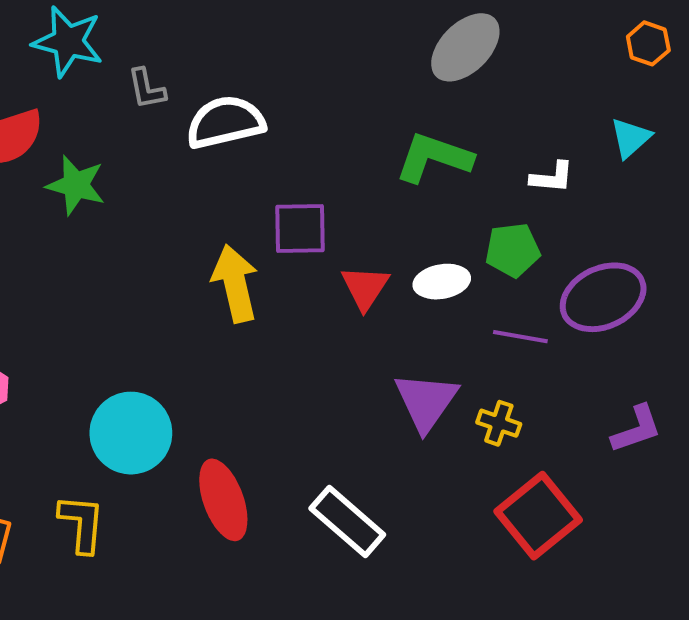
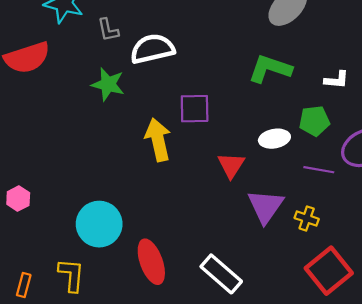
green star: (76, 185) -> (108, 84), moved
red triangle: (365, 287) -> (231, 165), moved

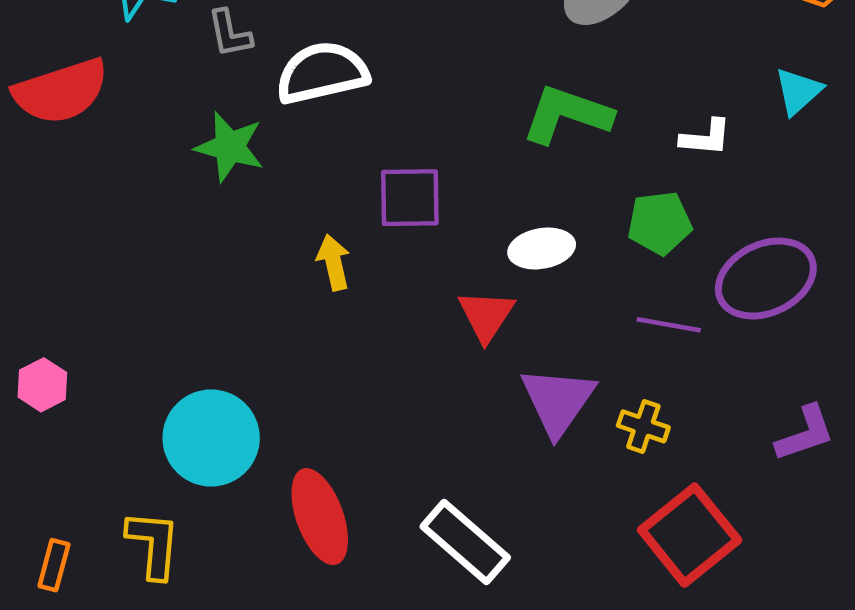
white ellipse: (274, 139) -> (542, 248), moved
yellow arrow: (158, 140) -> (334, 262), size x0.6

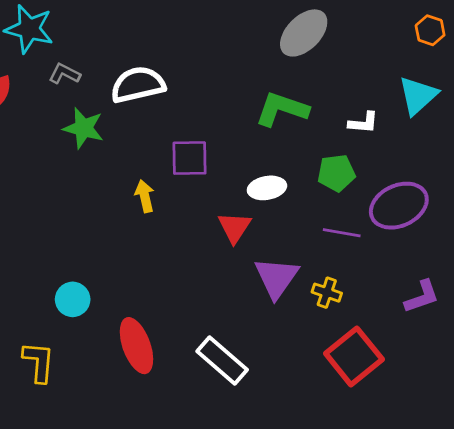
gray L-shape: (230, 34) -> (64, 74), moved, turned 128
cyan triangle: (798, 91) -> (418, 96), size x1.4
cyan circle: (211, 438) -> (73, 299), size x0.6

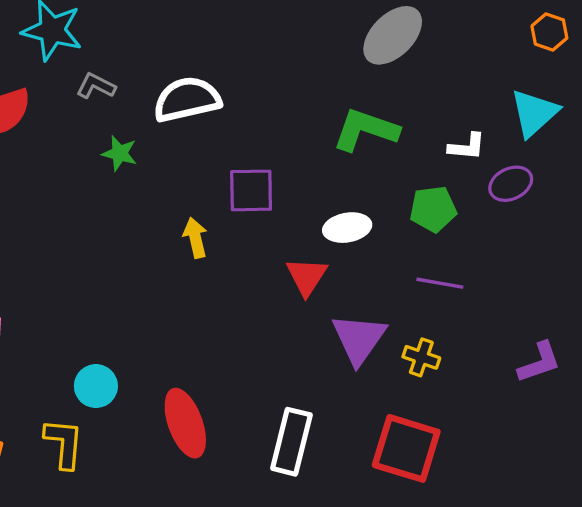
green star: (83, 128) -> (120, 153), size x0.7
purple ellipse: (399, 206) -> (511, 184), moved, size x0.6
cyan circle: (73, 299) -> (96, 386), moved
red square: (354, 356) -> (406, 448), moved, turned -34
white rectangle: (222, 361) -> (291, 442), turned 63

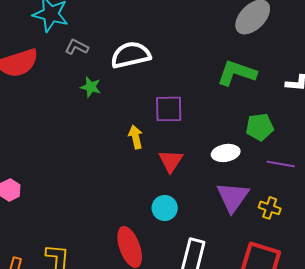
green pentagon: (433, 209) -> (260, 127), moved
white ellipse: (347, 228) -> (226, 153), moved
red triangle: (307, 276) -> (171, 161), moved
cyan circle: (96, 386) -> (165, 208), moved

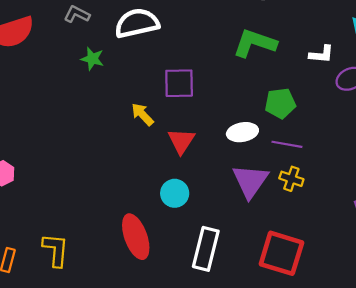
yellow arrow: (136, 137) -> (142, 114), turned -30
purple line: (281, 164) -> (287, 144), moved
yellow cross: (270, 208) -> (291, 179), moved

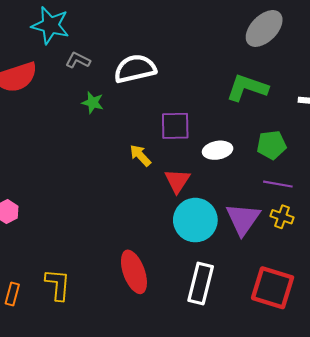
white ellipse: (242, 132) -> (218, 150), moved
cyan circle: (175, 193) -> (195, 220), moved, size x1.6

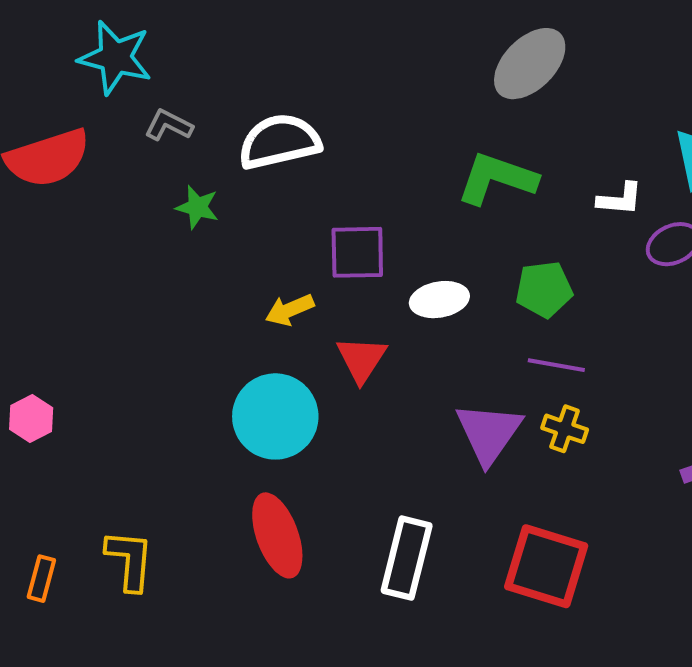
yellow arrow: (140, 155) -> (290, 310), turned -70
cyan circle: (195, 220) -> (275, 416), moved

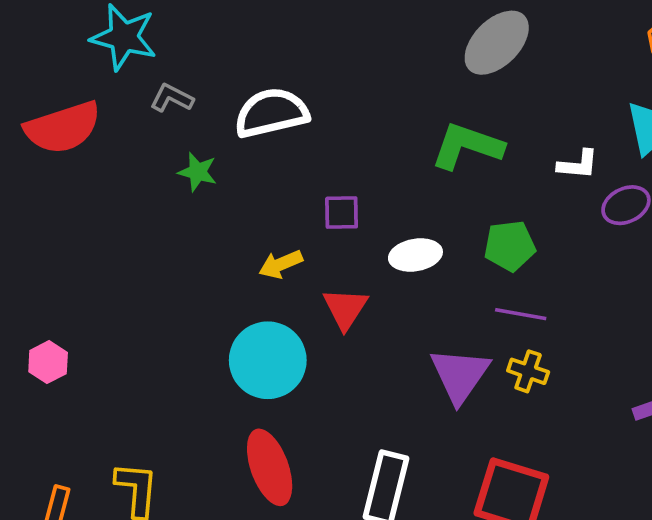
purple square: (357, 252) -> (342, 213), size x0.7

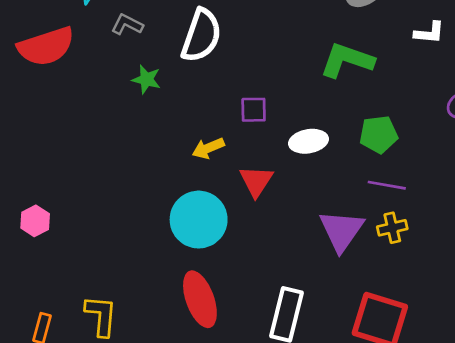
white semicircle: (271, 113) -> (201, 35), turned 122
white L-shape: (578, 165) -> (429, 33), moved
yellow cross: (528, 371) -> (392, 228), turned -32

